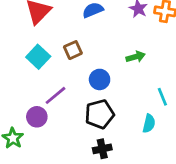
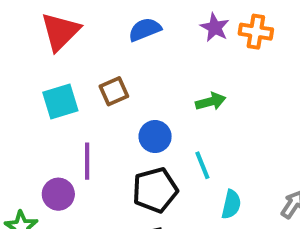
cyan square: (38, 57) -> (60, 102), turned 30
purple line: (56, 95) -> (87, 161), turned -50
cyan line: (162, 97) -> (202, 165), moved

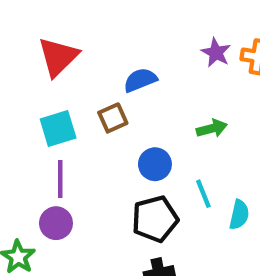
blue semicircle: (145, 30) -> (140, 80), moved
purple line: (87, 161) -> (60, 179), moved
cyan semicircle: (231, 204) -> (239, 215), moved

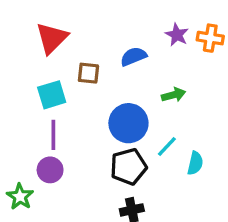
blue semicircle: (140, 80) -> (133, 56), moved
brown square: (113, 118) -> (88, 73), moved, turned 30
blue circle: (155, 164) -> (128, 123), size x1.5
cyan line: (203, 194) -> (167, 147), turned 65

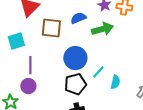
brown square: (88, 73) -> (51, 28), size x1.5
cyan square: (52, 95) -> (16, 41), moved
green arrow: (174, 95) -> (102, 29), moved, size x1.5

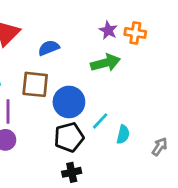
blue semicircle: (78, 18) -> (49, 48), moved
brown square: (51, 28) -> (35, 84), moved

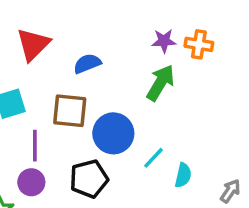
purple star: (108, 30) -> (164, 41), turned -30
green arrow: (106, 63) -> (160, 83), turned -44
black pentagon: (69, 137) -> (89, 179), moved

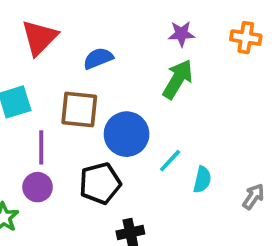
orange cross: (199, 44) -> (246, 38), moved

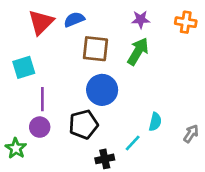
blue semicircle: (98, 58) -> (74, 20), moved
brown square: (79, 110) -> (95, 49), moved
cyan line: (170, 161) -> (133, 143), moved

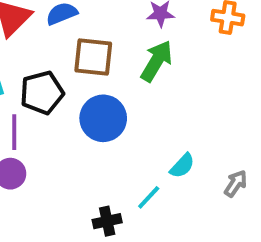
cyan semicircle: (155, 122) -> (182, 166), turned 30
black pentagon: (83, 124) -> (42, 93), moved

